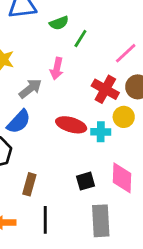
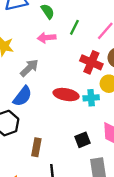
green semicircle: (59, 23) -> (48, 11), turned -98
green line: (80, 39) -> (74, 27), moved
pink arrow: (57, 69) -> (47, 38), moved, turned 78

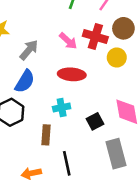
pink arrow: (47, 38) -> (68, 41), moved, turned -126
cyan cross: (91, 98) -> (62, 108), moved

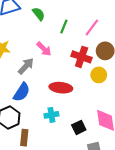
pink arrow: (68, 41) -> (44, 49), moved
brown rectangle: (46, 135) -> (24, 138), moved

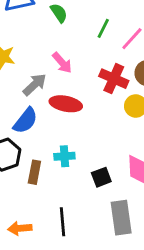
green line: (64, 26) -> (103, 28), moved
red ellipse: (61, 88) -> (66, 104), moved
brown rectangle: (24, 138) -> (34, 172), moved

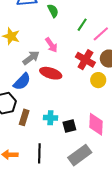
cyan cross: (64, 156) -> (50, 118), moved
gray rectangle: (121, 218) -> (80, 155), turned 55

